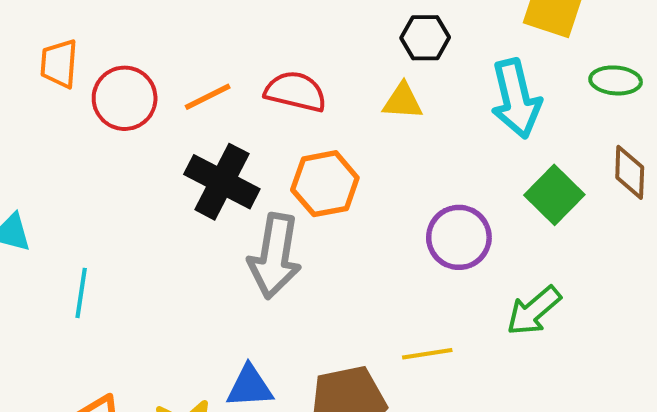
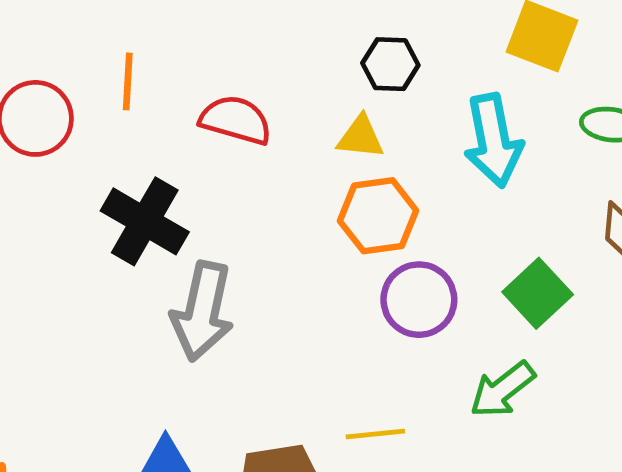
orange line: (208, 97) -> (128, 81), moved, turned -63
orange hexagon: (325, 184) -> (378, 216), moved
green square: (554, 195) -> (538, 293), moved

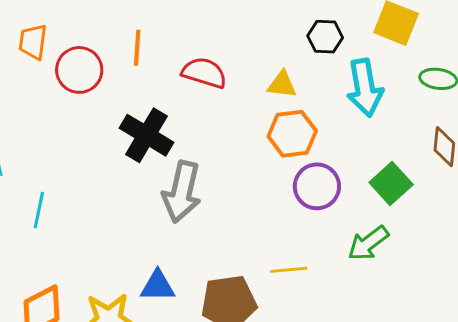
black hexagon: (390, 64) -> (325, 37), moved

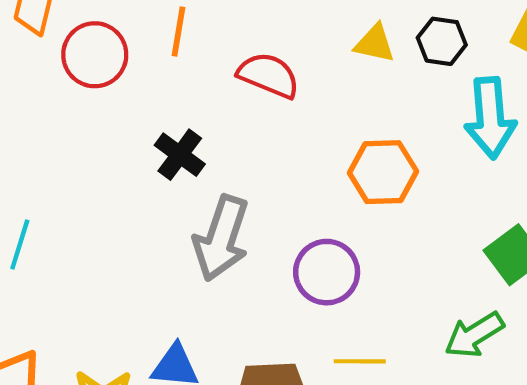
yellow triangle: (282, 85) -> (375, 43), moved
black cross: (147, 135) -> (180, 155), size x0.7
purple circle: (317, 186) -> (327, 272), moved

